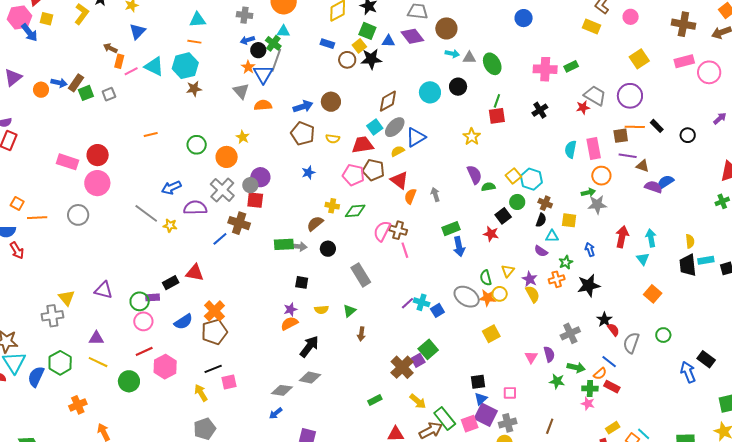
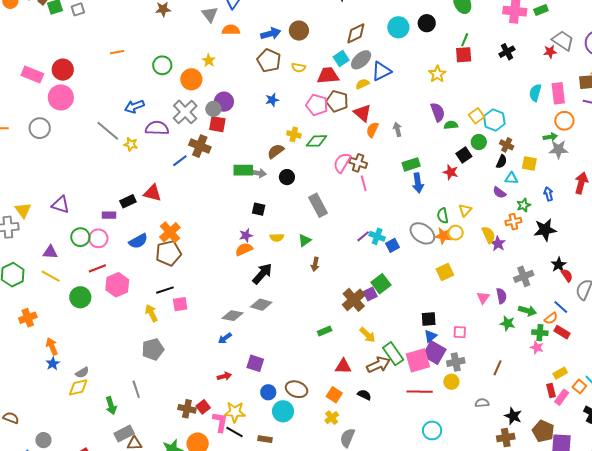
purple star: (530, 279) -> (498, 244), moved
green circle: (140, 301) -> (80, 237), moved
pink square: (470, 424) -> (418, 360), size x1.4

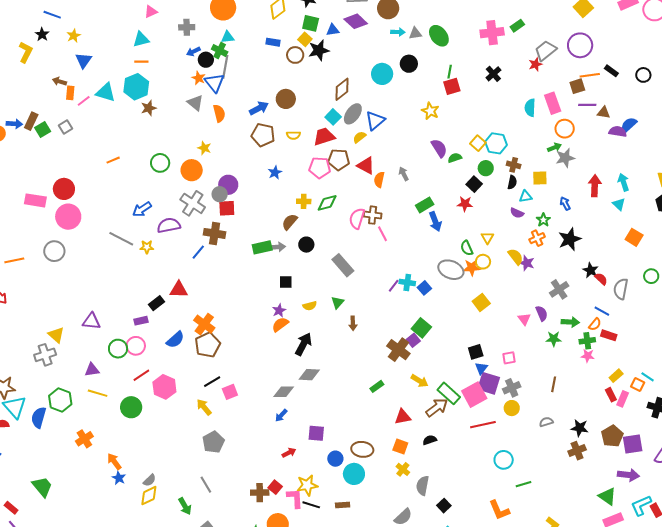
orange semicircle: (231, 30) -> (219, 113), turned 90
gray trapezoid: (563, 40) -> (545, 51), turned -60
black semicircle: (364, 395) -> (430, 440), turned -32
brown pentagon: (543, 431) -> (612, 436), turned 30

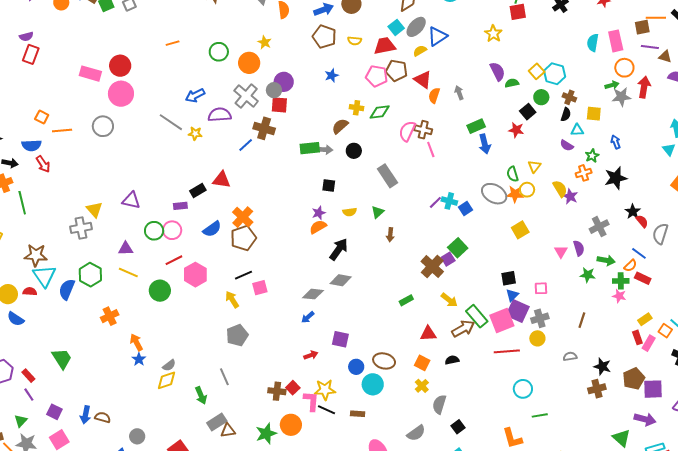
red arrow: (595, 186) -> (644, 87), moved

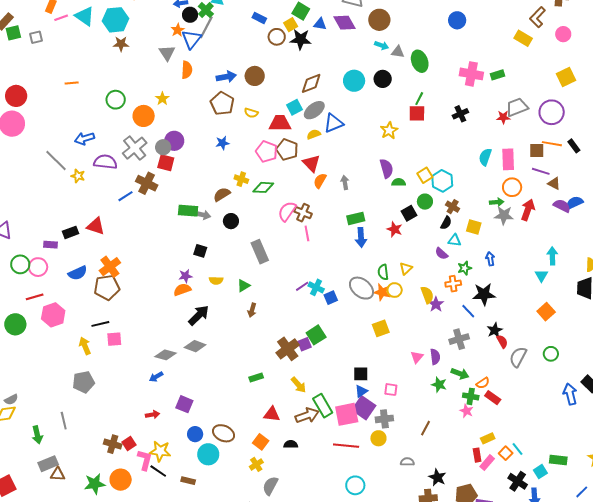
blue line: (639, 253) -> (468, 311), moved

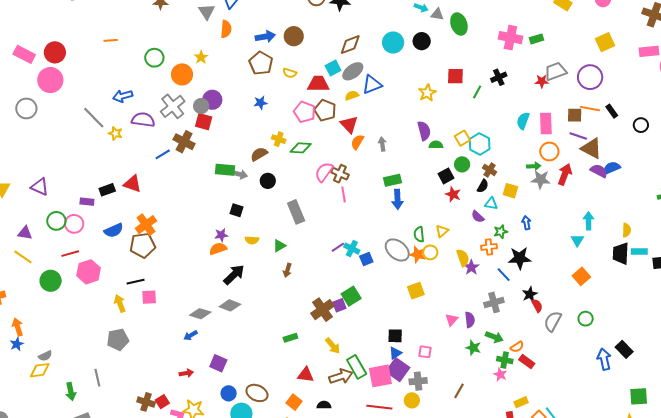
green line: (419, 99) -> (477, 92), moved
brown triangle: (554, 183) -> (591, 148), size x1.6
red star: (395, 229) -> (453, 194), moved

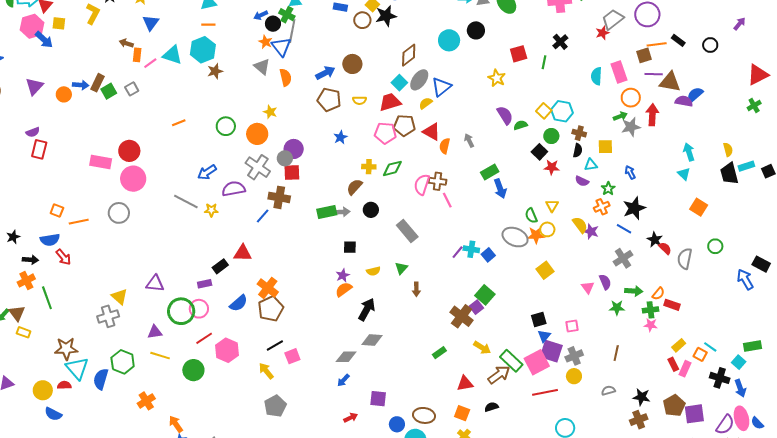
green circle: (56, 221) -> (181, 311), size x1.4

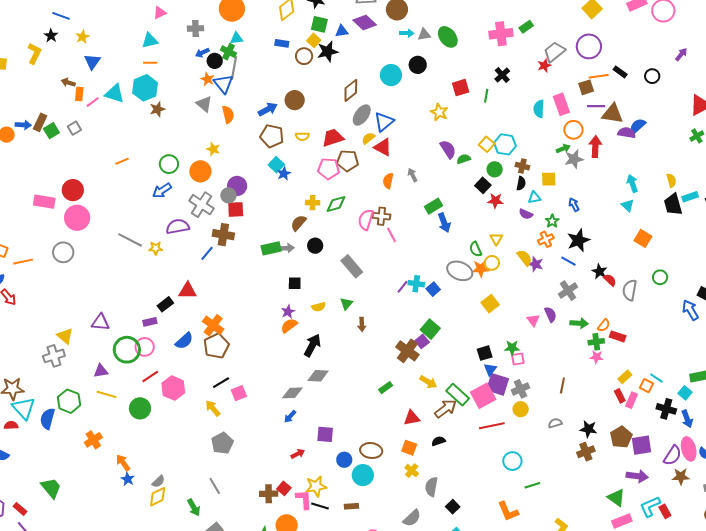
cyan square: (399, 83) -> (276, 165), moved
red triangle: (432, 132) -> (383, 147), moved
blue arrow: (207, 172) -> (162, 190), moved
green star: (617, 308) -> (512, 348), moved

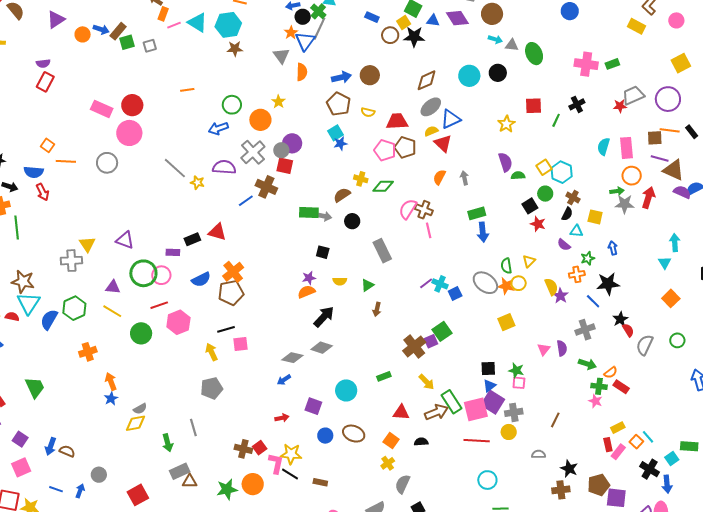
cyan circle: (363, 475) -> (346, 390), moved

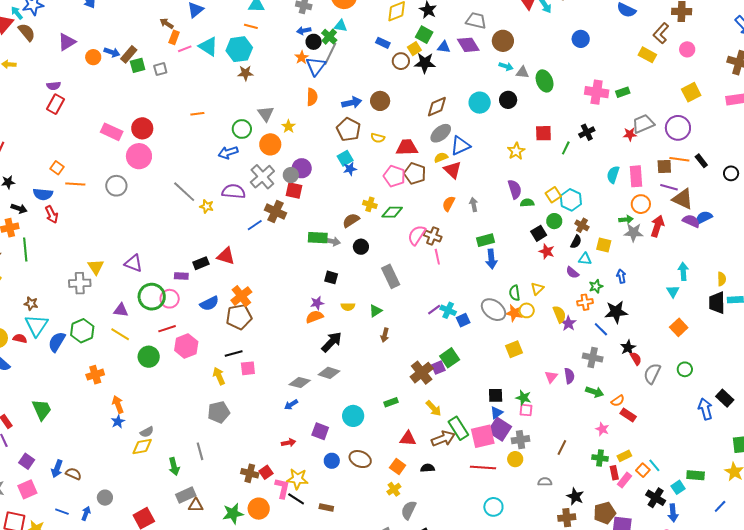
gray triangle: (281, 56) -> (266, 114), moved
brown star: (23, 282) -> (31, 304), size x0.6
gray cross: (585, 330) -> (593, 357), turned 30
green cross: (599, 386) -> (600, 458), moved

